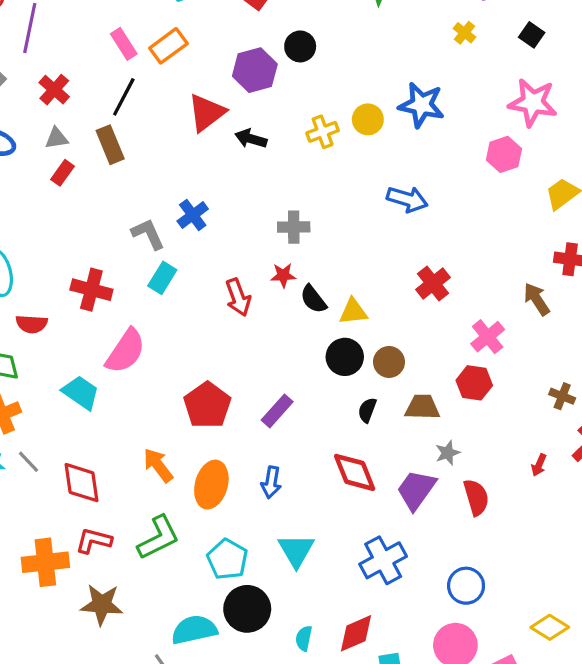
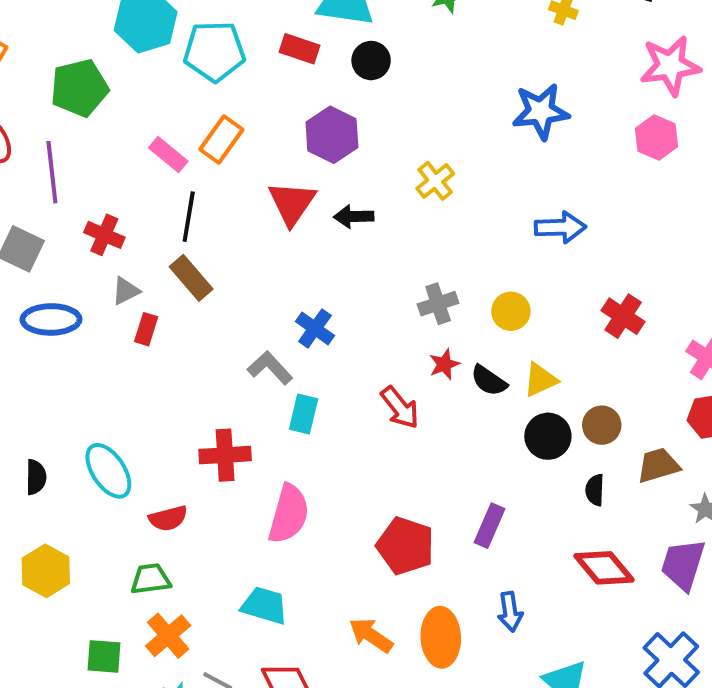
black circle: (300, 46) -> (371, 61), moved
yellow circle: (368, 119) -> (511, 311), moved
cyan trapezoid: (81, 392) -> (264, 605), moved

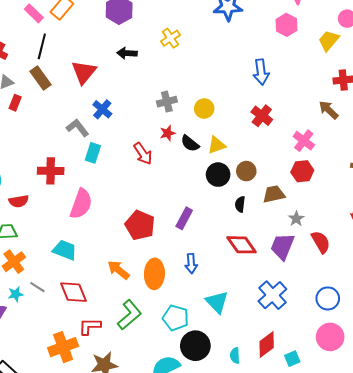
red triangle: (292, 203) -> (84, 72), moved
blue arrow: (560, 227) -> (261, 72), moved, turned 80

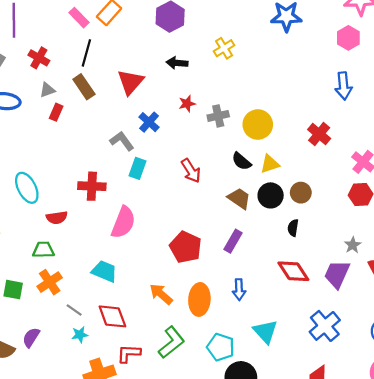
blue arrow: (261, 72) -> (344, 86), moved
yellow circle: (204, 109) -> (258, 125), size x1.4
red star: (168, 133) -> (187, 104), moved
brown trapezoid: (274, 194) -> (239, 198), moved, turned 45
cyan star: (16, 294) -> (80, 335), moved

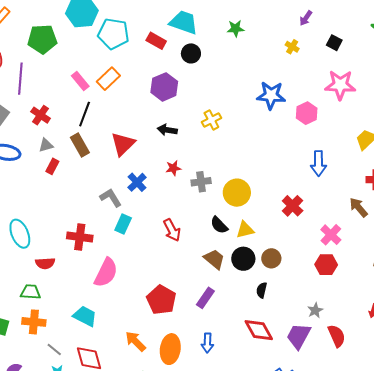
pink hexagon: (348, 38) -> (307, 113), moved
orange cross: (50, 282) -> (34, 322), turned 35

